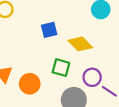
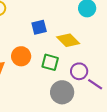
orange circle: (30, 84) -> (21, 56), moved

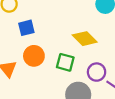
blue square: (39, 27) -> (26, 28), moved

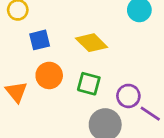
yellow diamond: (85, 39) -> (92, 43), moved

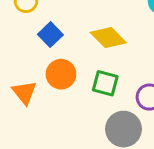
blue square: (40, 40) -> (50, 35), turned -30

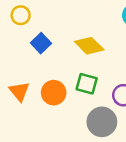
orange circle: (61, 74) -> (54, 93), moved

